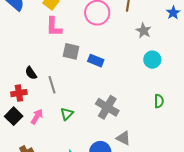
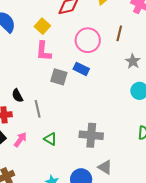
blue rectangle: (96, 61) -> (81, 69), moved
gray cross: (107, 107) -> (91, 135), turned -30
green triangle: (67, 114) -> (50, 139), turned -48

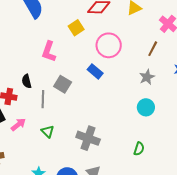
yellow square: (42, 26) -> (76, 28), moved
brown line: (119, 33) -> (153, 49), moved
pink L-shape: (44, 51) -> (49, 52), moved
gray square: (59, 77) -> (63, 84), moved

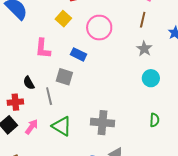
blue rectangle: (95, 71) -> (78, 54), moved
green triangle: (48, 131) -> (62, 126), size x1.5

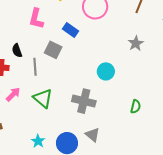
gray star: (144, 49) -> (136, 43), moved
cyan circle: (151, 78) -> (106, 71), moved

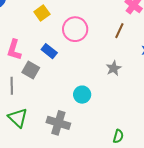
pink L-shape: (36, 19) -> (14, 50), moved
green semicircle: (136, 107) -> (118, 136), moved

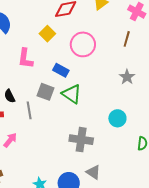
pink L-shape: (14, 50) -> (25, 58), moved
cyan circle: (82, 95) -> (117, 118), moved
green triangle: (18, 118) -> (72, 94), moved

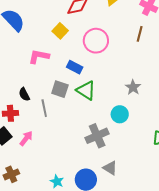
pink L-shape: (25, 58) -> (39, 56), turned 95
gray star: (127, 77) -> (133, 87), moved
cyan circle: (117, 118) -> (120, 114), moved
gray cross: (81, 140) -> (97, 136), turned -30

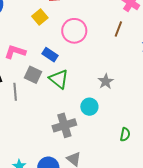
pink L-shape: (39, 56) -> (15, 52), moved

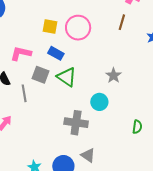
yellow square: (40, 17) -> (50, 26), moved, turned -35
gray cross: (64, 125) -> (76, 123), turned 30

